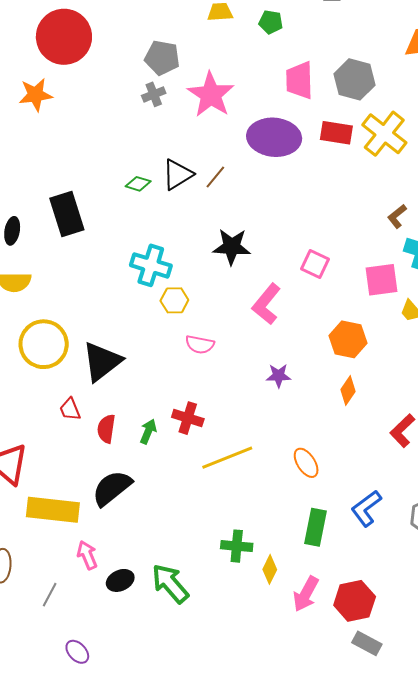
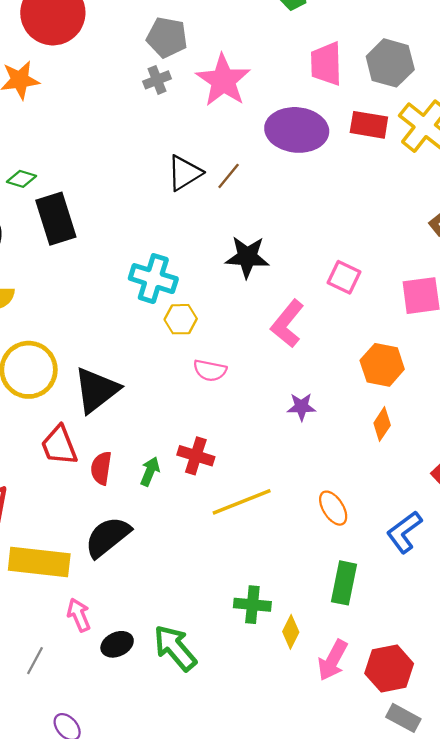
green diamond: (138, 184) -> (22, 179), moved
red trapezoid: (70, 409) -> (59, 445), size x1.5
blue L-shape: (366, 508) -> (404, 532), moved

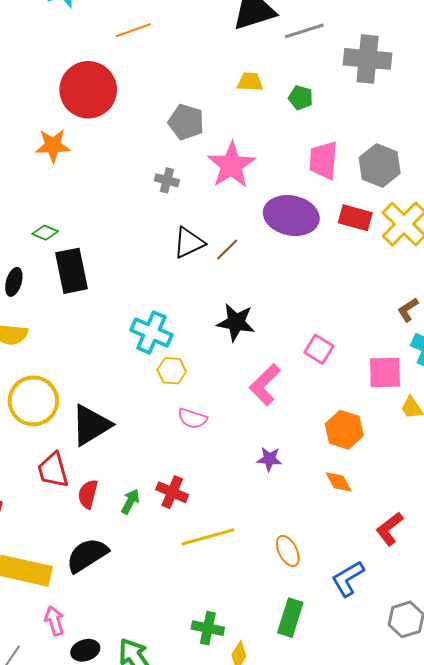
gray cross: (157, 80) -> (167, 180), moved, turned 30
orange diamond: (382, 424) -> (339, 482), turned -68

